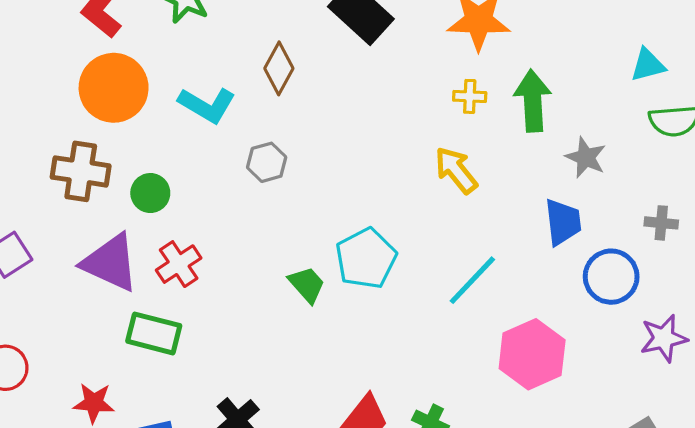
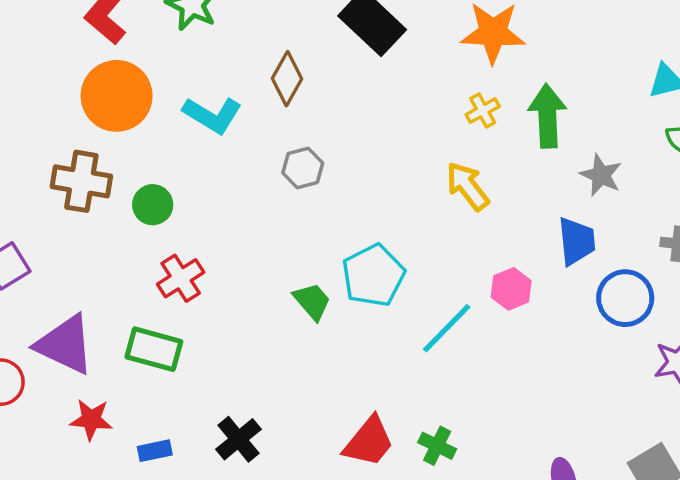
yellow cross: (470, 96) -> (483, 111), turned -32
gray hexagon: (267, 162) -> (303, 168), moved
purple triangle: (110, 263) -> (65, 345), moved
cyan line: (472, 280) -> (447, 328), moved
pink hexagon: (532, 354) -> (511, 289), moved, size x0.6

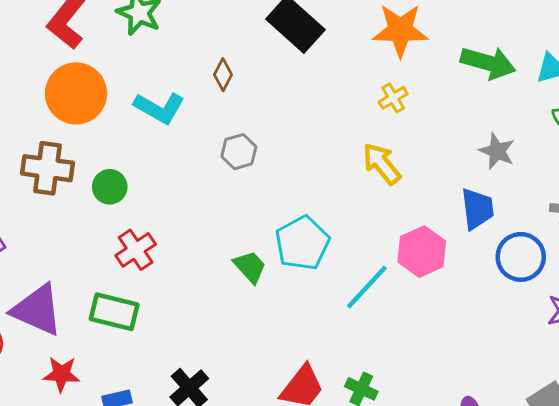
brown diamond: (287, 79) -> (223, 75), size x0.7
green arrow: (547, 116) -> (488, 63), moved, turned 110
pink hexagon: (511, 289) -> (422, 252), size x1.4

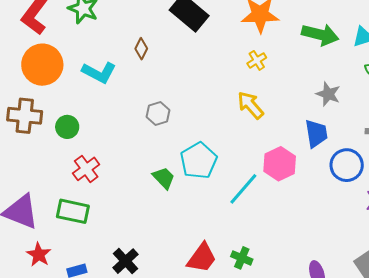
gray hexagon: (239, 152) -> (158, 113), moved
red star: (61, 374) -> (39, 255), turned 30

